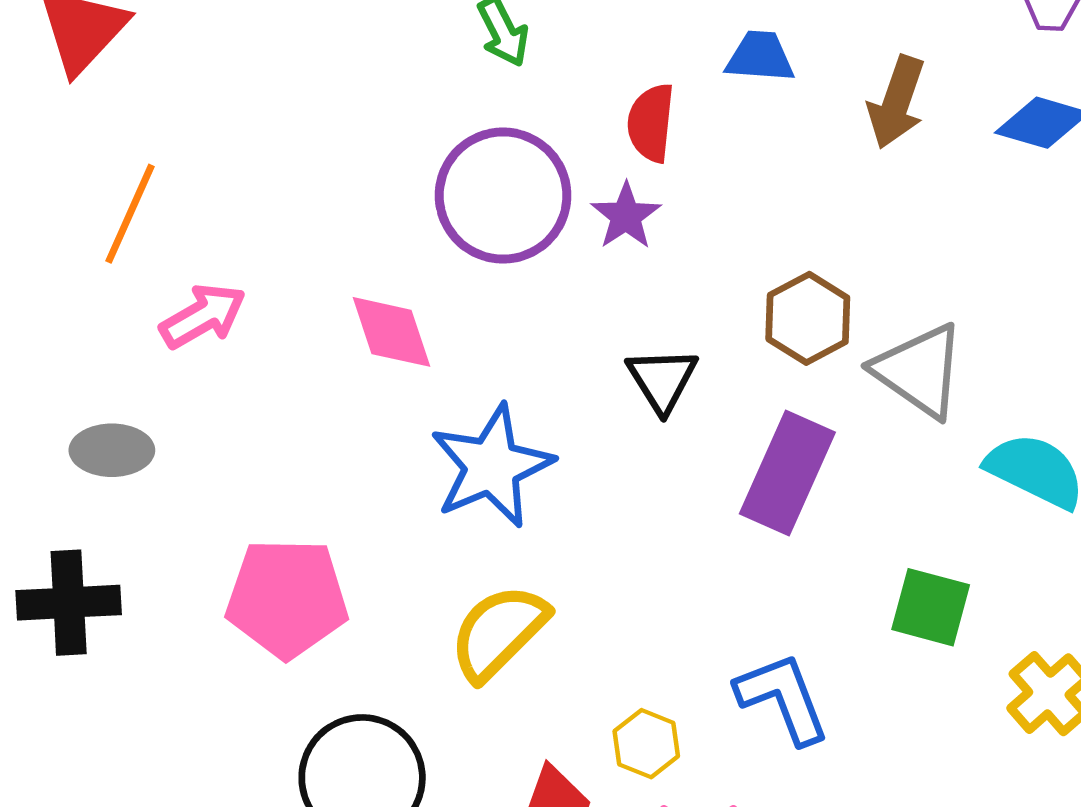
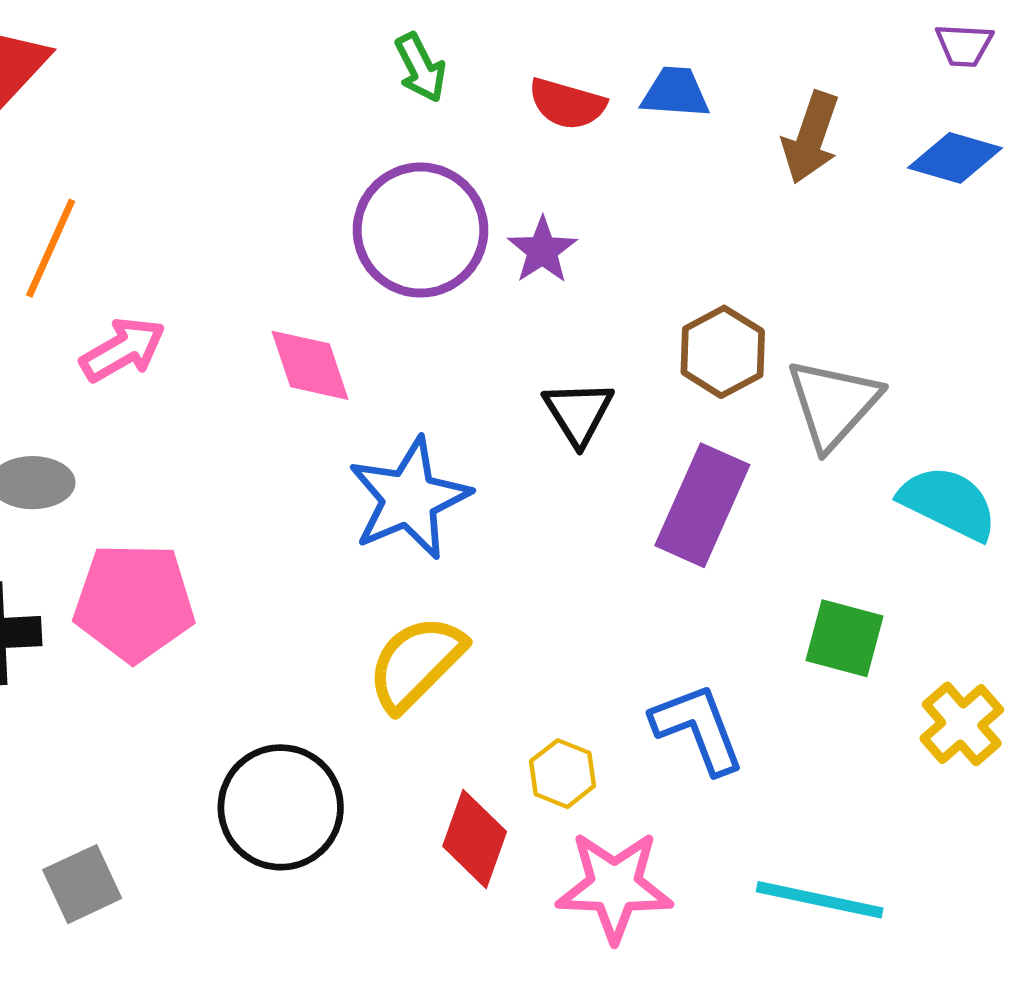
red semicircle: (651, 123) -> (567, 104), moved, turned -80
gray triangle: (919, 371) -> (833, 404), turned 37
pink pentagon: (287, 598) -> (134, 602), moved

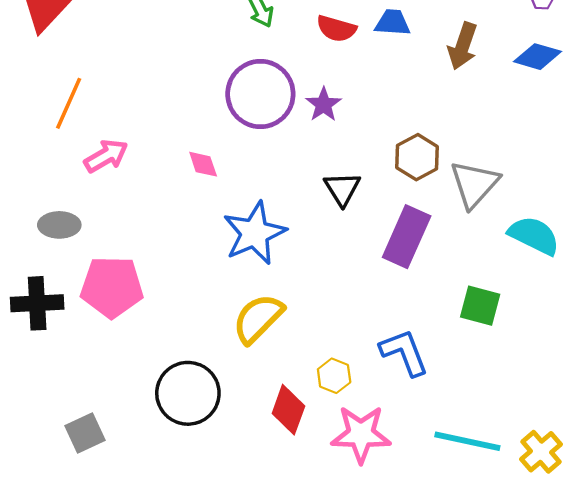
pink diamond: (310, 365) -> (203, 164), size x0.7
yellow cross: (962, 724) -> (541, 452), moved

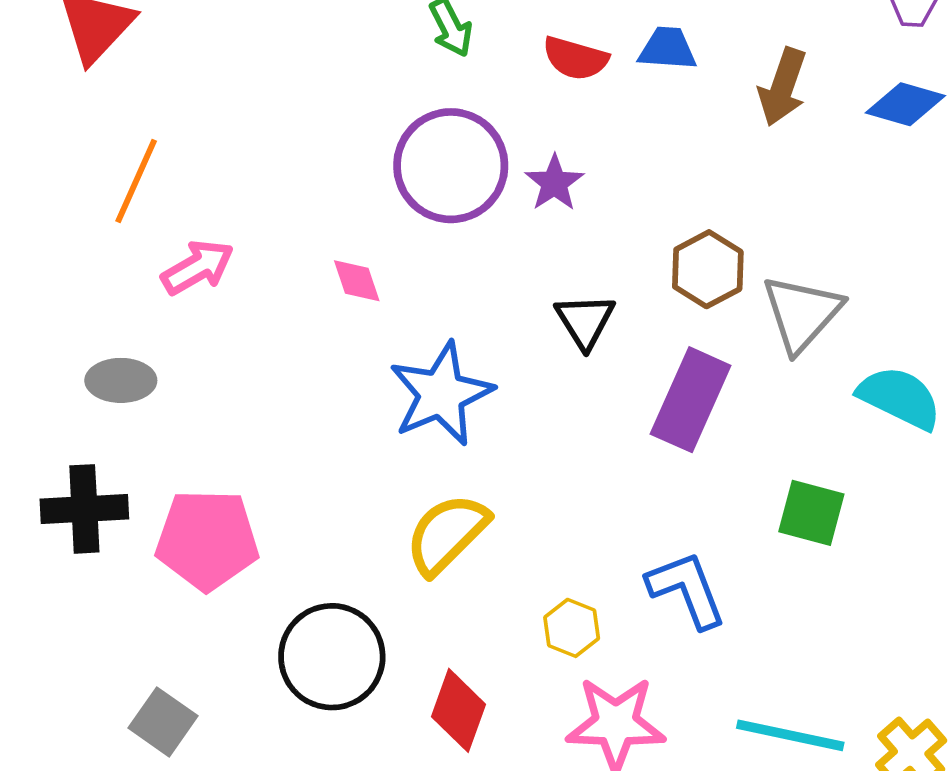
pink pentagon: (112, 287) -> (207, 540), moved
red diamond: (288, 410) -> (458, 710), moved
gray square: (85, 433) -> (163, 722), turned -30

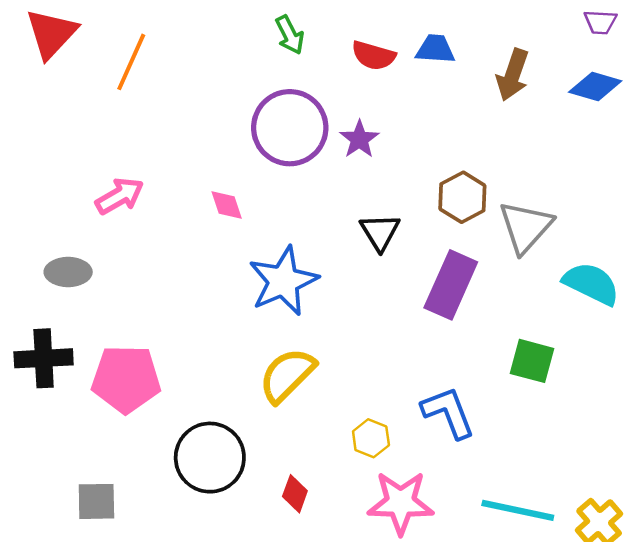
orange line: (136, 181) -> (131, 62), moved
red diamond: (458, 710) -> (295, 494), size x0.7
gray square: (163, 722) -> (96, 501), turned -36

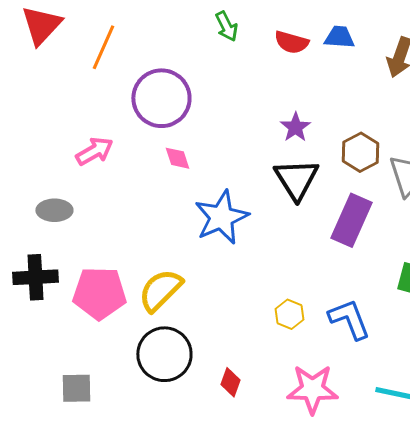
purple circle: (290, 128) -> (161, 98), moved
purple star: (359, 139) -> (295, 127), moved
black triangle: (380, 232) -> (296, 179), size x1.4
yellow semicircle: (287, 375) -> (160, 290), moved
yellow hexagon: (371, 438) -> (289, 314), moved

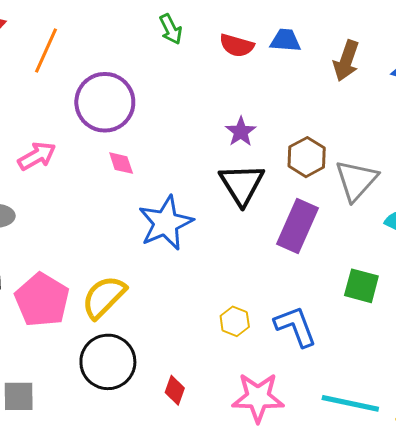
pink pentagon: (99, 293) -> (42, 300), turned 30

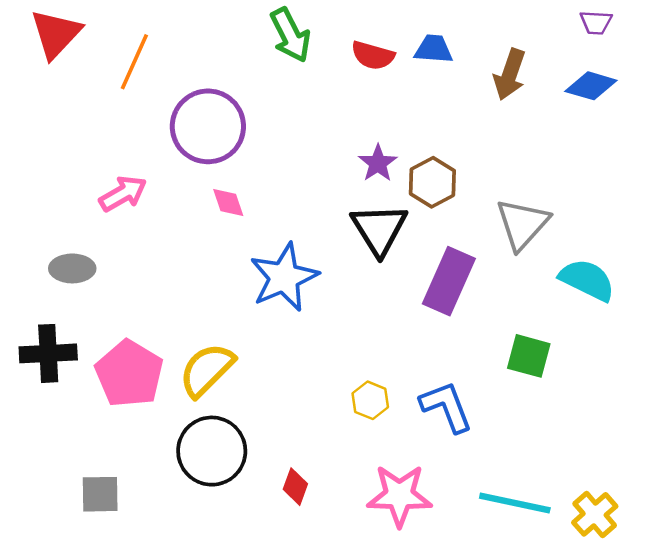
green arrow: (171, 29) -> (290, 35), size x1.4
brown hexagon: (307, 157) -> (432, 182), moved

